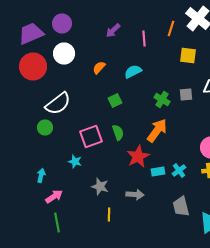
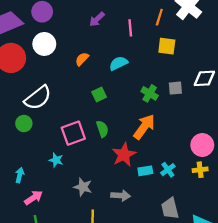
yellow square: (188, 56) -> (167, 46), moved

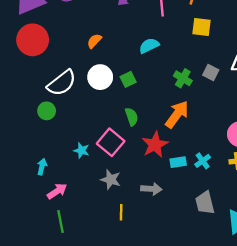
white circle: (44, 44) -> (100, 77), moved
orange semicircle: (82, 59) -> (94, 41), moved
gray square: (175, 88) -> (211, 72), turned 32
pink square: (73, 133) -> (111, 142), moved, turned -30

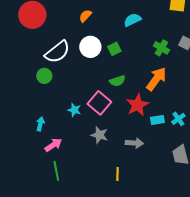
green semicircle: (132, 117) -> (117, 81), turned 91
yellow line: (121, 212) -> (117, 174), moved

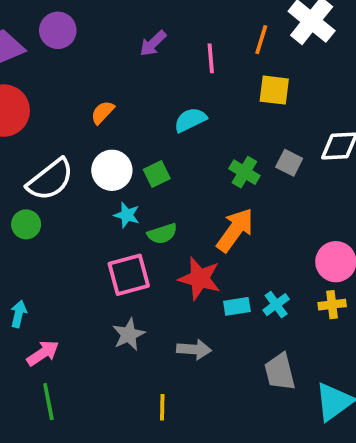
pink square: (99, 103) -> (129, 275), turned 35
red star: (137, 105) -> (200, 278), turned -30
cyan star: (74, 110) -> (127, 215), moved
gray star: (99, 135) -> (129, 334), turned 30

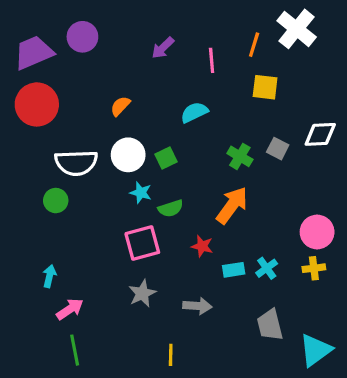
white semicircle: (50, 180) -> (76, 163), turned 36
red star: (200, 278) -> (202, 246), size x0.6

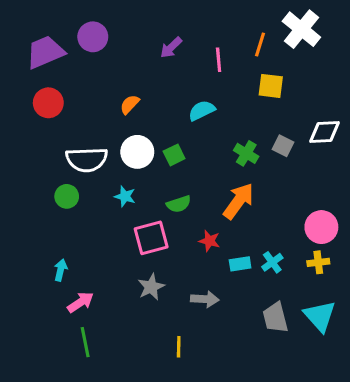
red circle: (37, 104) -> (48, 103), size x0.7
cyan star: (141, 193) -> (125, 196), moved
cyan triangle: (315, 350) -> (320, 316), moved, turned -36

